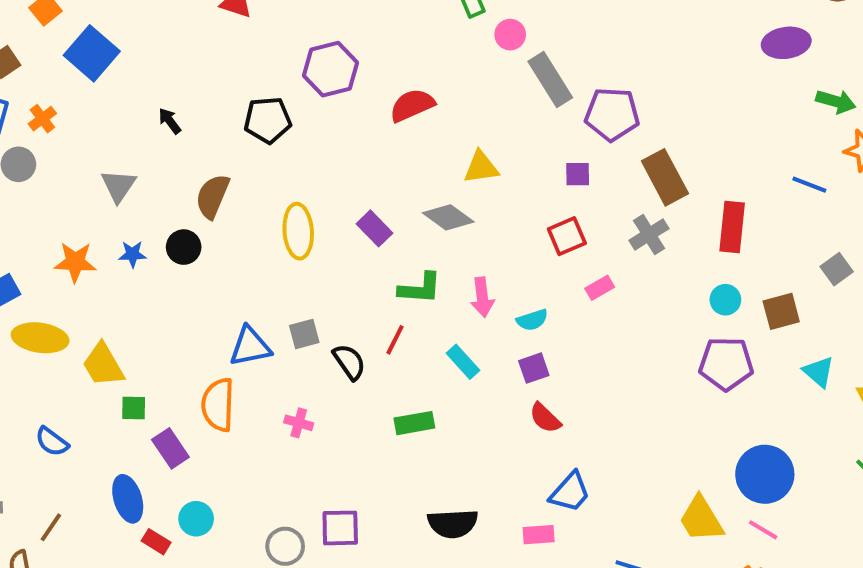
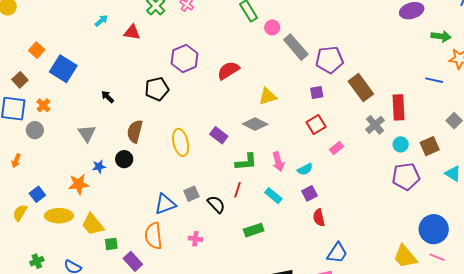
gray cross: (649, 234) -> (375, 125), moved
orange star: (75, 262) -> (79, 184), moved
red semicircle: (545, 418) -> (319, 218), turned 42

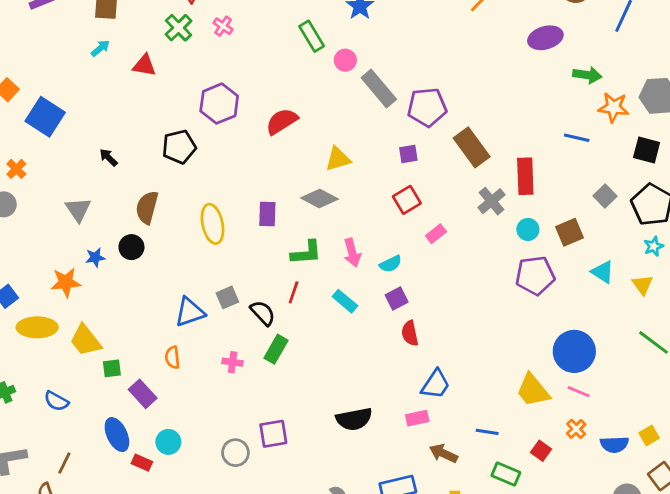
purple rectangle: (219, 135) -> (267, 214), turned 54
green rectangle: (254, 230) -> (276, 349), moved, turned -42
orange semicircle: (153, 236) -> (172, 357), size x0.6

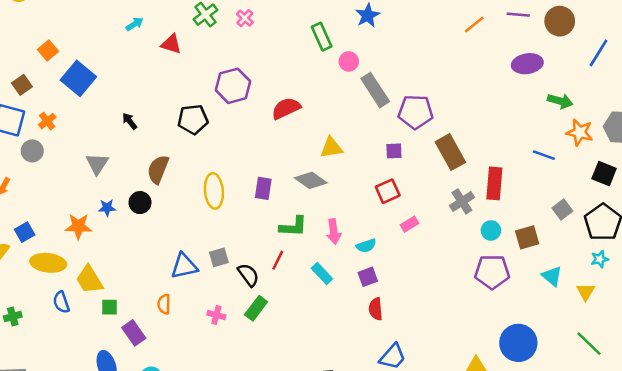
blue semicircle: (56, 401) -> (61, 302), moved, turned 35

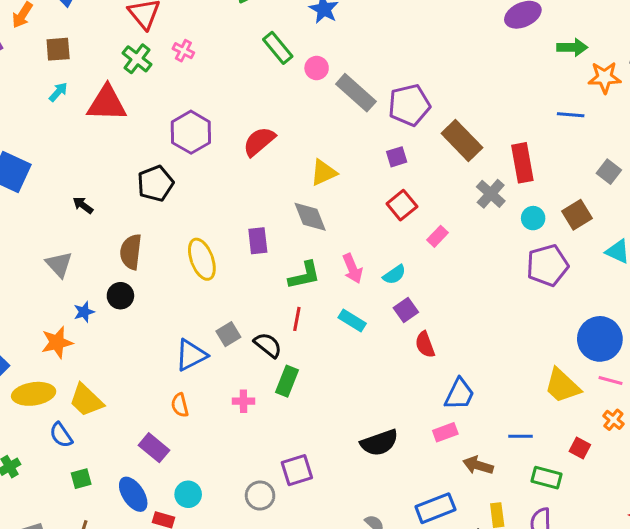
red triangle: (171, 44) -> (107, 103), size x1.6
gray diamond: (311, 180) -> (310, 217), turned 48
green square: (109, 307) -> (81, 479), moved

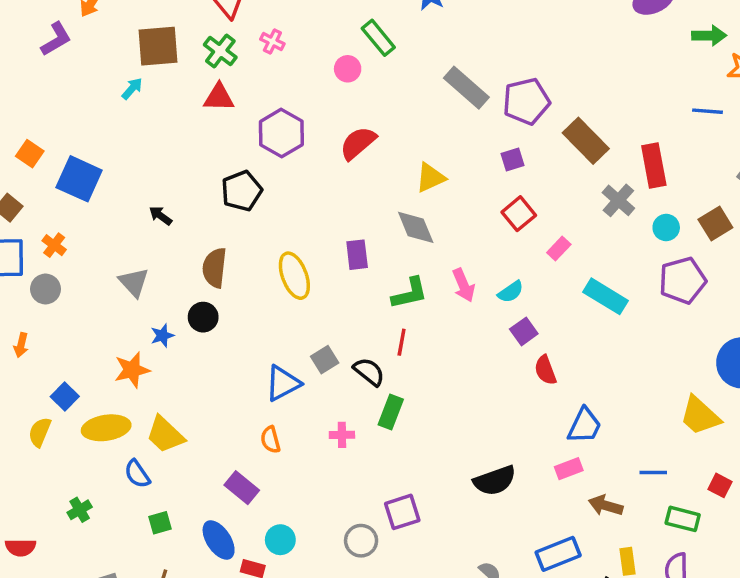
brown square: (58, 49) -> (158, 46), moved, size x1.5
pink circle: (317, 68) -> (348, 69), moved
red triangle: (107, 103) -> (219, 97), moved, size x0.7
cyan rectangle: (352, 320) -> (605, 296), moved, size x1.4

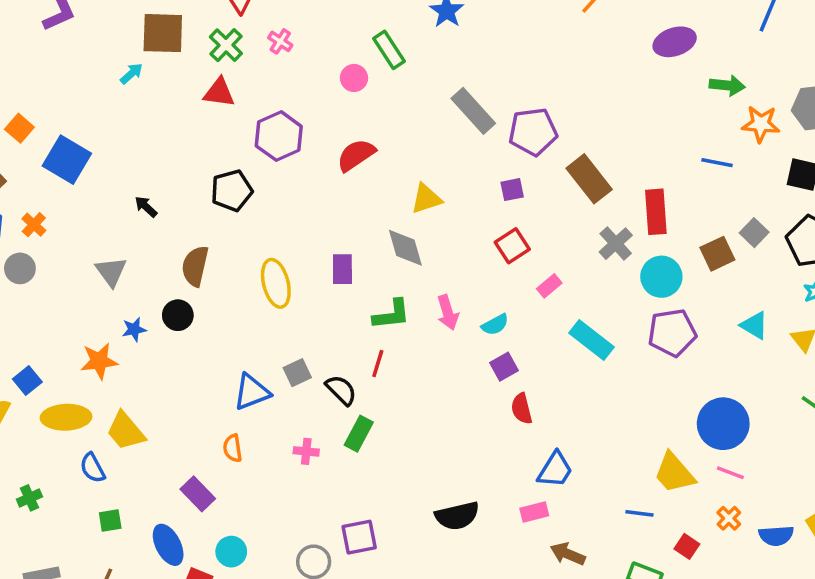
brown square: (715, 224) -> (717, 254), moved
cyan circle: (666, 227) -> (661, 277), size x1.5
blue line: (653, 473) -> (639, 513), moved

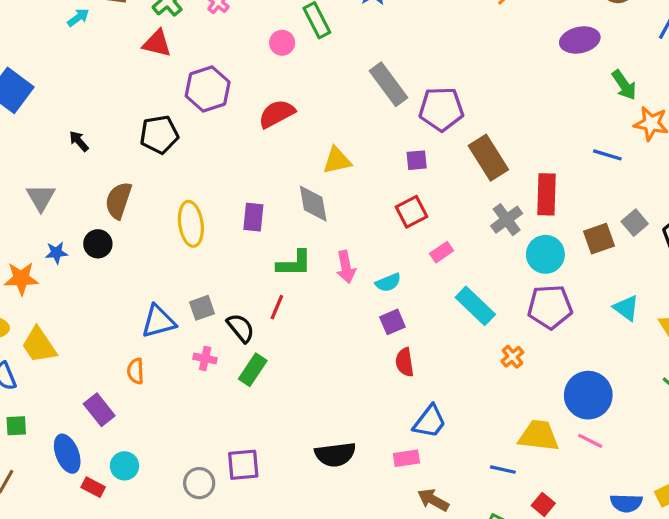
green arrow: (727, 85) -> (624, 85), turned 44
pink cross: (306, 451) -> (205, 359), moved
yellow trapezoid: (674, 473) -> (539, 436), turned 132
orange cross: (729, 518) -> (512, 357), moved

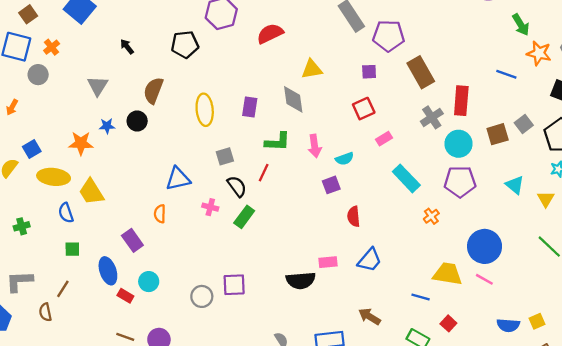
gray square: (202, 308) -> (225, 156), moved
purple square: (392, 322) -> (331, 185), moved
pink rectangle: (406, 458) -> (328, 262), moved

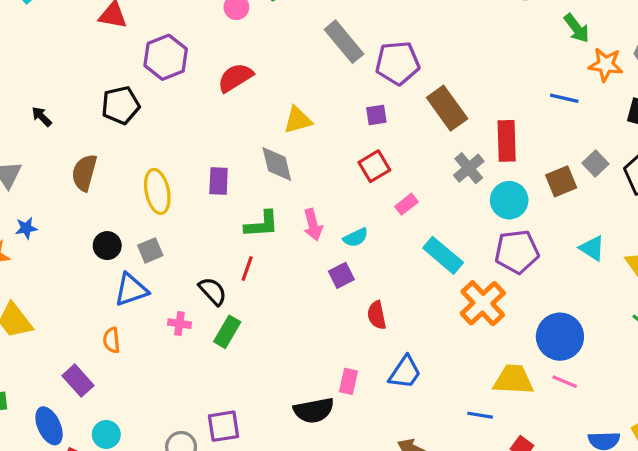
black circle: (137, 121) -> (107, 246), moved
gray square: (225, 156) -> (150, 250), moved
orange cross: (431, 216) -> (483, 303), size x2.0
pink rectangle: (328, 262) -> (349, 381), turned -66

